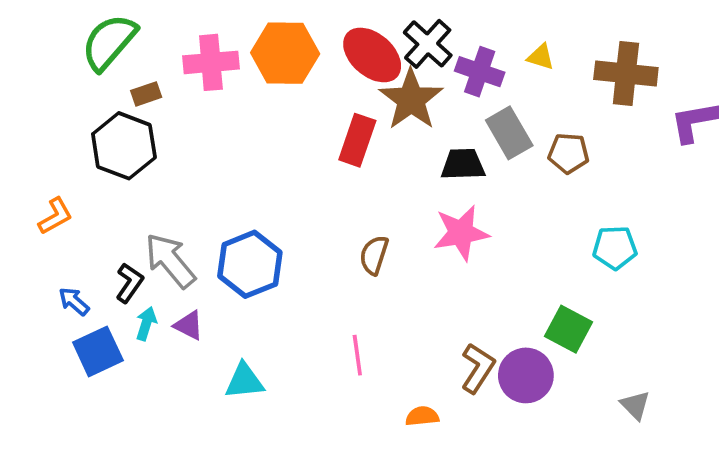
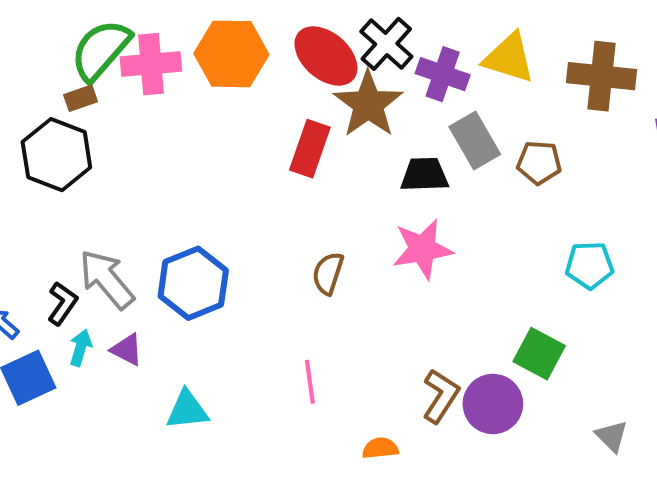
green semicircle: (109, 42) -> (101, 50), moved
yellow triangle: (541, 57) -> (509, 58), size x1.8

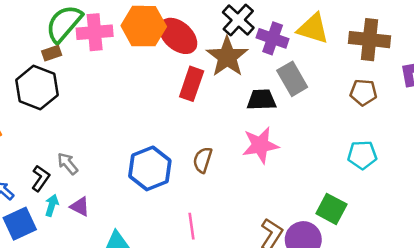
red ellipse: (326, 56) -> (178, 36), moved
brown pentagon: (539, 163) -> (363, 92), moved
gray arrow: (107, 279) -> (68, 164), size x0.6
blue hexagon: (193, 283) -> (150, 168), moved

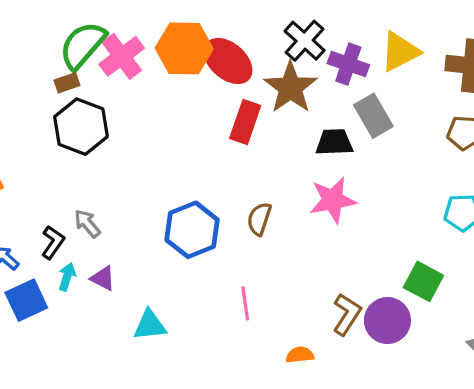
yellow triangle: (313, 29) -> (400, 52), turned -44
pink cross: (95, 32) -> (122, 56), turned -32
black hexagon: (37, 87) -> (81, 127), moved

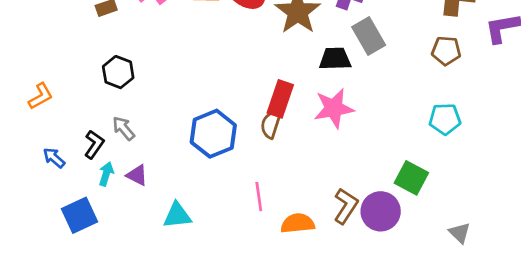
red rectangle: (245, 122) -> (280, 99), moved
black hexagon: (81, 127) -> (118, 72), moved, size x0.7
blue square: (26, 300) -> (79, 215), moved
orange semicircle: (300, 355) -> (298, 223), moved, size x1.4

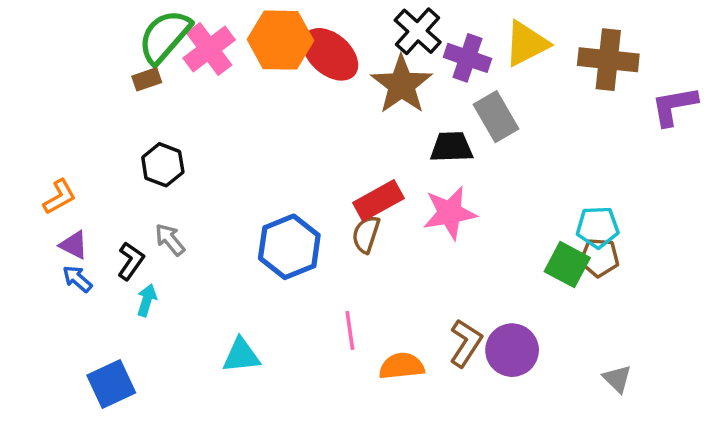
brown pentagon: (446, 51) -> (599, 257), moved
red rectangle: (280, 99) -> (378, 200), turned 42
purple triangle: (137, 175) -> (74, 245), moved
green square: (411, 178) -> (567, 265), moved
blue square: (79, 215) -> (111, 384), moved

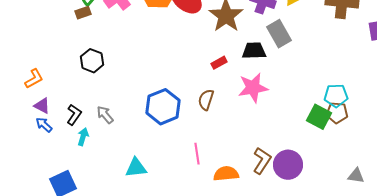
red rectangle: (378, 200) -> (219, 63), moved, size x0.6
gray arrow: (170, 240) -> (105, 115), moved
gray triangle: (617, 379) -> (356, 176), moved, turned -36

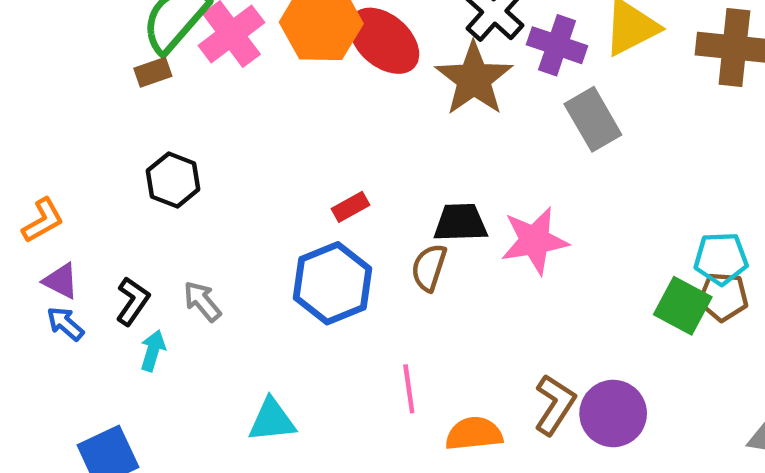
black trapezoid: (254, 51) -> (460, 223), moved
red rectangle: (219, 63) -> (350, 207), moved

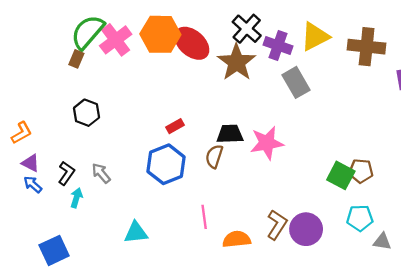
brown rectangle: (153, 72) -> (76, 59), turned -48
cyan pentagon: (721, 259) -> (360, 218), moved

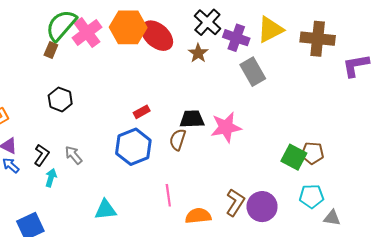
brown star: (237, 62) -> (198, 53), size x0.6

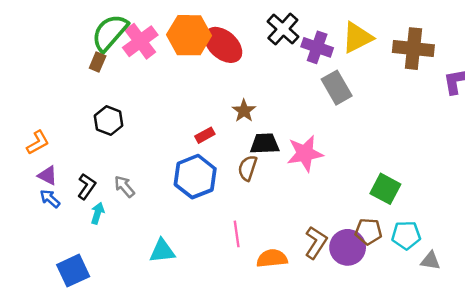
brown star: (198, 53) -> (244, 111), moved
brown pentagon: (312, 153) -> (368, 231), moved

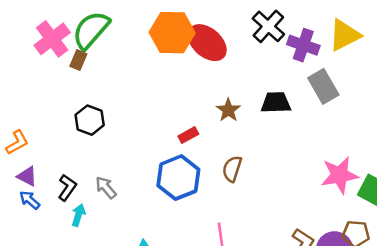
pink cross: (140, 41) -> (52, 39), moved
black trapezoid: (265, 144) -> (276, 103), moved
pink star: (305, 153) -> (340, 175), moved

